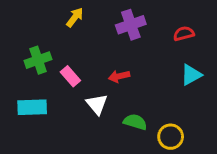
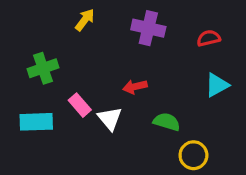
purple cross: (131, 25) -> (148, 28), turned 32
pink rectangle: (70, 76) -> (80, 105), moved
green semicircle: (135, 122) -> (167, 122), moved

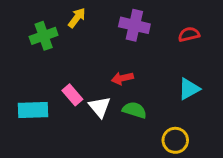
green cross: (43, 68) -> (44, 36), moved
cyan triangle: (217, 85) -> (189, 89), moved
green semicircle: (167, 122) -> (134, 110), moved

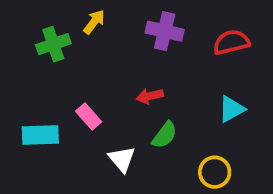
red semicircle: (189, 34) -> (231, 42), size x1.4
white triangle: (100, 107) -> (122, 159), moved
green semicircle: (134, 110) -> (165, 135), turned 110

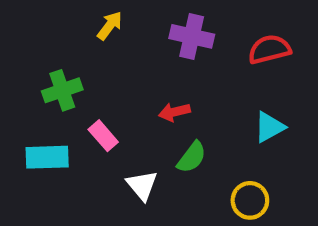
green cross: (53, 44) -> (62, 90), moved

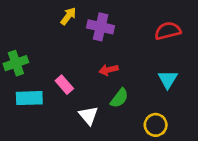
purple cross: (192, 36) -> (101, 27), moved
green cross: (62, 90) -> (16, 63), moved
cyan triangle: (269, 127) -> (168, 79), turned -30

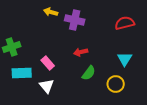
yellow arrow: (68, 16) -> (51, 12), turned -112
white triangle: (88, 116) -> (47, 86), moved
yellow circle: (156, 125) -> (116, 84), moved

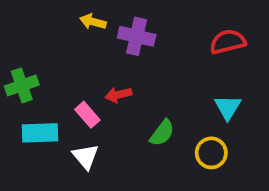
red arrow: (81, 52) -> (118, 95), moved

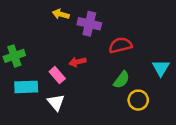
red semicircle: (228, 42) -> (120, 45), moved
cyan triangle: (228, 107) -> (161, 68), moved
green semicircle: (162, 133) -> (122, 80), moved

